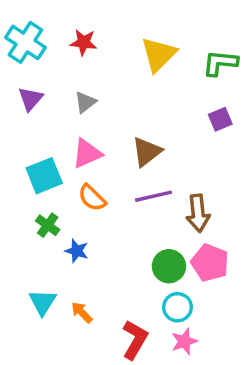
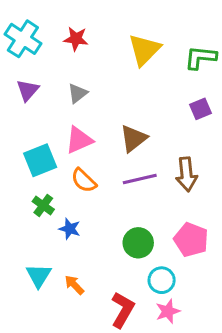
brown arrow: (198, 213) -> (186, 174), moved
green circle: (169, 266) -> (138, 243), moved

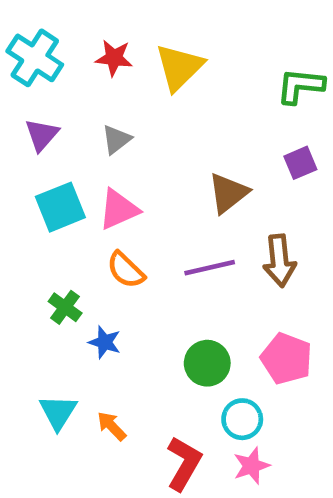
yellow triangle: (144, 50) -> (179, 67), moved
brown triangle: (134, 138) -> (228, 193), moved
cyan square: (40, 160) -> (60, 207), moved

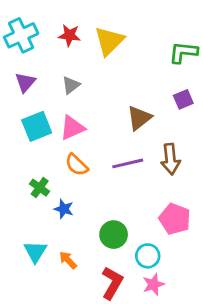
cyan cross: (35, 58) -> (21, 35), turned 32
green circle: (207, 363) -> (114, 235), moved

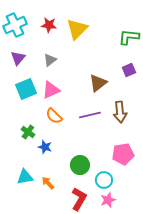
pink pentagon: (175, 219) -> (123, 154), turned -30
cyan triangle: (35, 252) -> (25, 177), turned 48

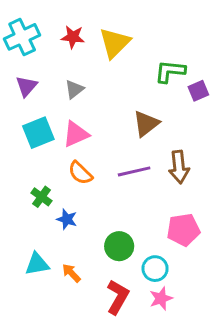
green L-shape: (129, 37) -> (170, 71), moved
purple square: (129, 70) -> (198, 91), moved

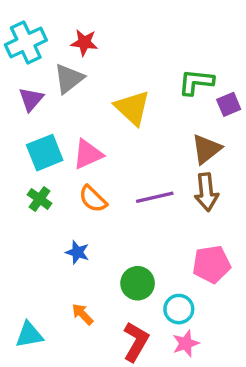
yellow triangle: (115, 43) -> (132, 108), moved, turned -32
gray triangle: (74, 89) -> (69, 79), moved, size x1.4
brown triangle: (146, 124) -> (206, 149), moved
green cross: (41, 197) -> (40, 199), moved
cyan triangle: (37, 264) -> (29, 335), moved

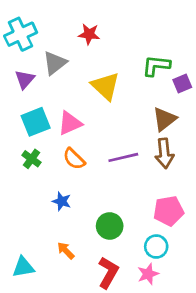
red star: (84, 43) -> (89, 34), moved
cyan circle: (179, 309) -> (156, 247), moved

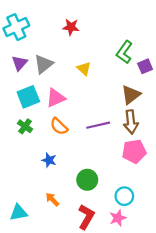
gray triangle: (55, 63) -> (44, 64), moved
green L-shape: (156, 66) -> (124, 52), turned -60
yellow triangle: (105, 86) -> (84, 68), size x0.6
pink pentagon: (169, 211) -> (134, 151), moved

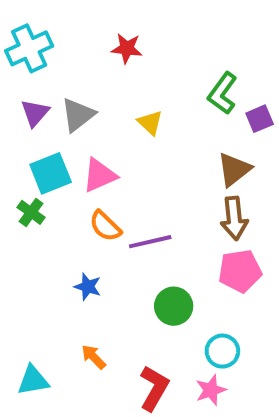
purple line: (98, 125) -> (150, 242), moved
green cross: (25, 126) -> (31, 212), moved
green circle: (87, 180) -> (174, 306), moved

